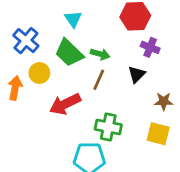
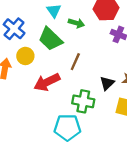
green arrow: (100, 54) -> (76, 23), moved
black triangle: (137, 74) -> (107, 83), moved

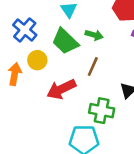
green arrow: (76, 23) -> (94, 35), moved

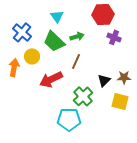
green arrow: (94, 35) -> (77, 36), turned -32
green cross: (102, 111) -> (83, 96), turned 36

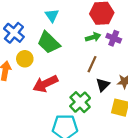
green arrow: (77, 36) -> (93, 37), moved
brown line: (76, 61) -> (92, 64), moved

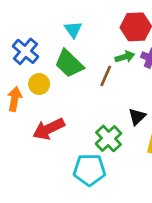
brown line: (92, 64) -> (106, 76), moved
red arrow: (45, 84) -> (49, 129), moved

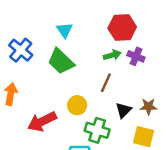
brown line: (106, 76) -> (106, 83), moved
yellow circle: (39, 84) -> (77, 105), moved
green cross: (108, 138) -> (97, 130), turned -30

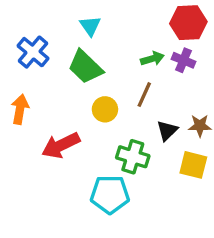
red hexagon: (122, 28) -> (188, 23), moved
yellow circle: (77, 105) -> (105, 109), moved

